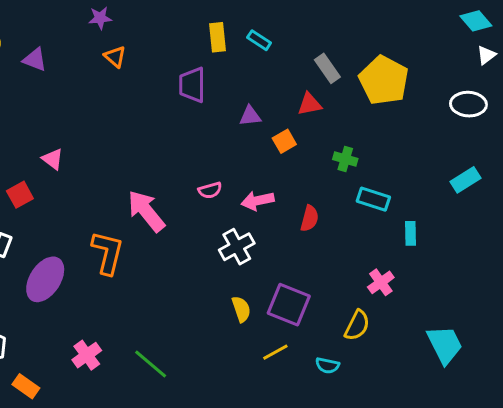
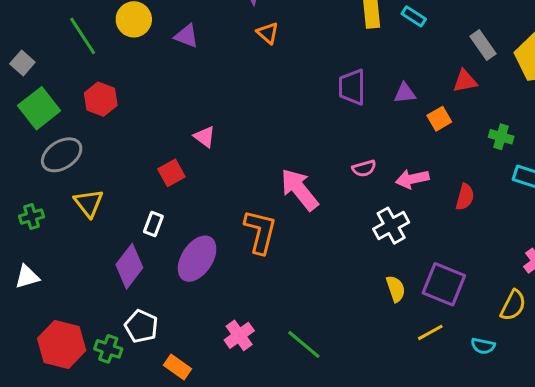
purple trapezoid: (192, 85) -> (352, 87), moved

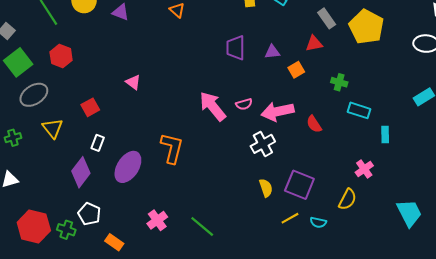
red square: (171, 173) -> (90, 107), moved
pink arrow: (412, 179) -> (277, 112), size x1.4
pink arrow: (299, 189) -> (213, 106), moved
red semicircle: (465, 197) -> (314, 124), turned 132
cyan semicircle: (483, 346) -> (318, 222), moved

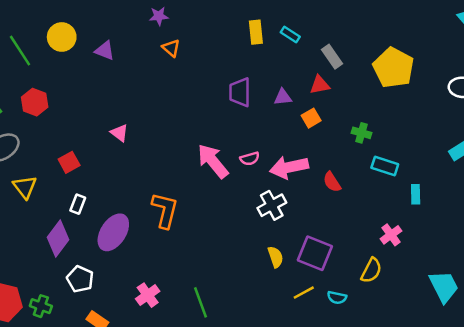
gray rectangle: (327, 18) -> (332, 57), moved
red triangle: (314, 44) -> (320, 85), moved
white pentagon: (89, 214) -> (80, 279), moved
green line: (202, 227) -> (201, 302), turned 30

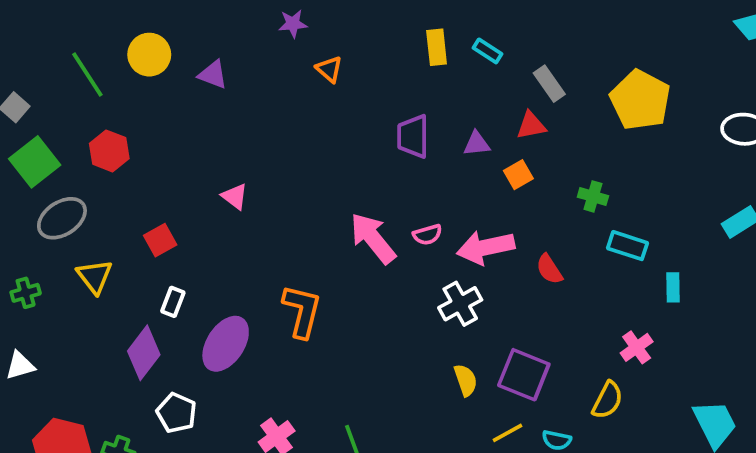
orange triangle: (171, 48) -> (329, 69), moved

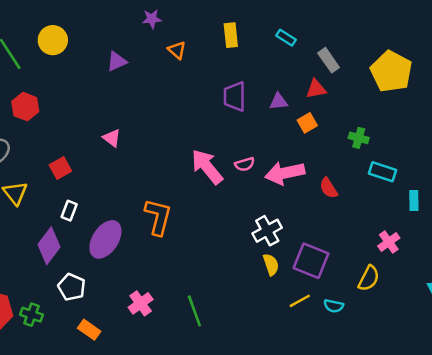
yellow rectangle: (437, 47) -> (231, 35), moved
purple triangle: (213, 75) -> (117, 61), moved, turned -45
white cross: (460, 304) -> (267, 231), moved

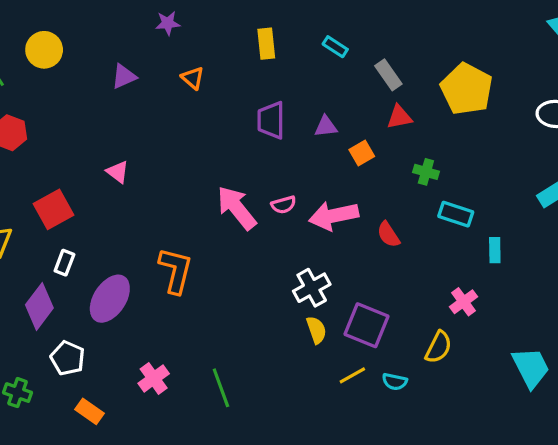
orange triangle: (177, 50) -> (193, 78), moved
red triangle: (316, 89) -> (399, 117), moved
red square: (60, 168) -> (53, 209), size x1.4

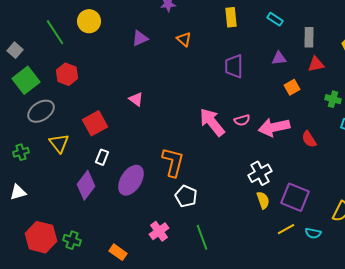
gray rectangle: (388, 75) -> (309, 37), turned 36
purple triangle: (326, 126) -> (279, 58), moved
white pentagon: (68, 358) -> (186, 196), moved

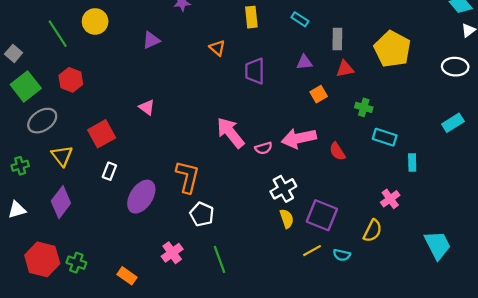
orange triangle: (184, 39) -> (217, 48), moved
pink semicircle: (242, 120) -> (264, 148), moved
purple diamond: (86, 185) -> (61, 202), moved

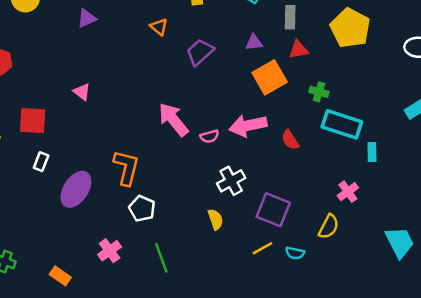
purple trapezoid: (255, 71) -> (200, 52), turned 48
orange square: (319, 94) -> (270, 77), size x1.8
red square: (102, 134) -> (33, 121), turned 32
cyan rectangle: (385, 137) -> (342, 124), size x1.5
yellow semicircle: (287, 219) -> (215, 219), moved

